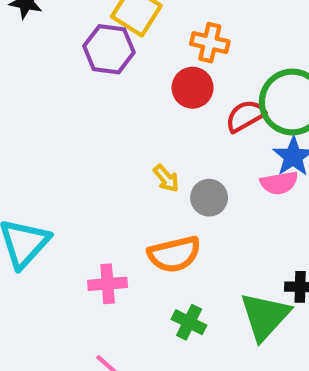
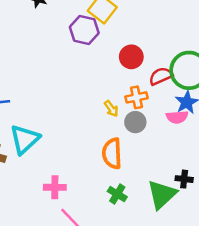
orange cross: (210, 43) -> (136, 97), moved, turned -30
orange semicircle: (174, 254) -> (112, 153), turned 96
pink cross: (108, 284) -> (55, 187), moved

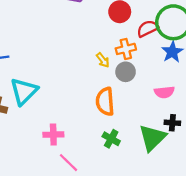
pink semicircle: (177, 117) -> (164, 92), moved

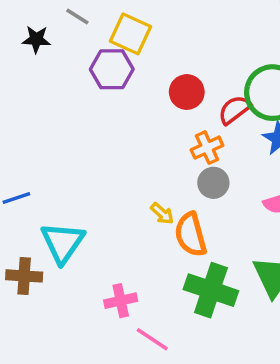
yellow arrow: (103, 60) -> (162, 214), moved
green cross: (111, 139) -> (211, 290), size x1.8

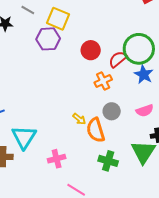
gray circle: (213, 183) -> (112, 111), moved
green cross: (211, 290) -> (108, 161), size x0.7
pink cross: (121, 301) -> (57, 159), moved

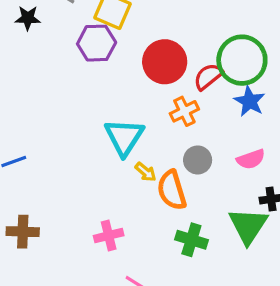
red circle: (91, 50) -> (165, 62), size x1.4
cyan triangle: (24, 137) -> (124, 137), moved

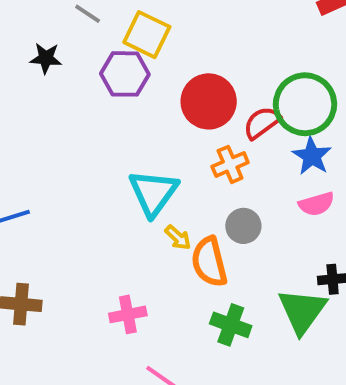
black star: (28, 18) -> (46, 58), moved
pink semicircle: (251, 159) -> (316, 204), moved

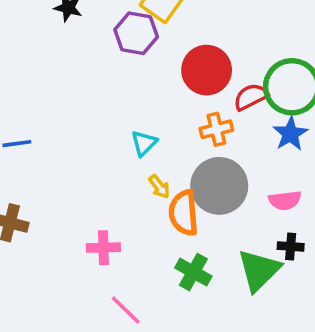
cyan triangle: (153, 193) -> (144, 143), size x0.6
pink semicircle: (316, 204) -> (285, 200), moved
gray circle: (243, 226) -> (219, 186), size x1.8

